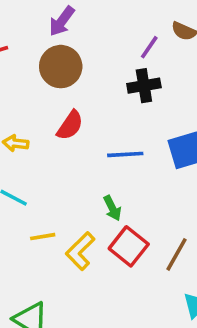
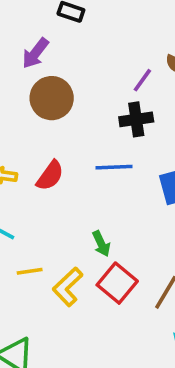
purple arrow: (62, 21) -> (35, 53), moved
red semicircle: (70, 125) -> (50, 176), moved
blue line: (125, 154) -> (114, 167), moved

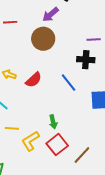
purple arrow: (35, 53) -> (51, 14), moved
purple line: (142, 80) -> (94, 39), turned 40
blue line: (114, 167) -> (69, 83), turned 42

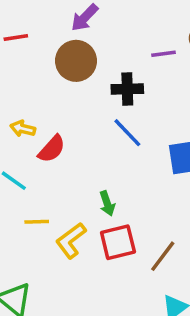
black cross: (86, 60) -> (127, 89), moved
red semicircle: (34, 80) -> (52, 149), moved
red square: (57, 145) -> (118, 242), turned 30

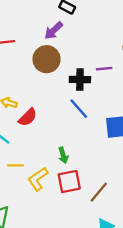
purple line: (164, 54) -> (104, 69), moved

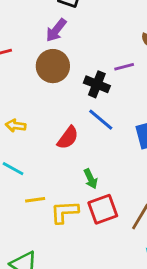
black cross: (80, 79) -> (97, 84), turned 30
red semicircle: (28, 117) -> (68, 138), moved
yellow L-shape: (38, 179) -> (64, 212), turned 40

